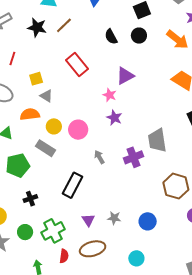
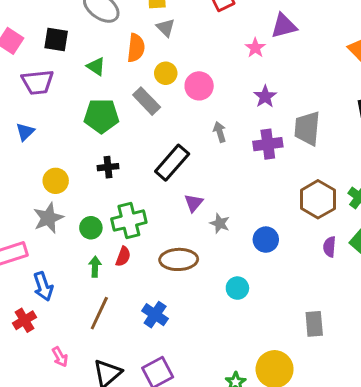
orange semicircle: (30, 114) -> (136, 48), turned 90
purple star: (114, 118) -> (265, 97), moved
purple triangle: (88, 220) -> (194, 203), moved
green circle: (25, 232) -> (91, 228), moved
red semicircle: (64, 256) -> (123, 256), moved

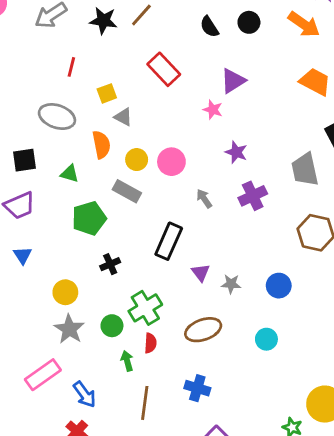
gray trapezoid: (307, 128) -> (305, 170), moved

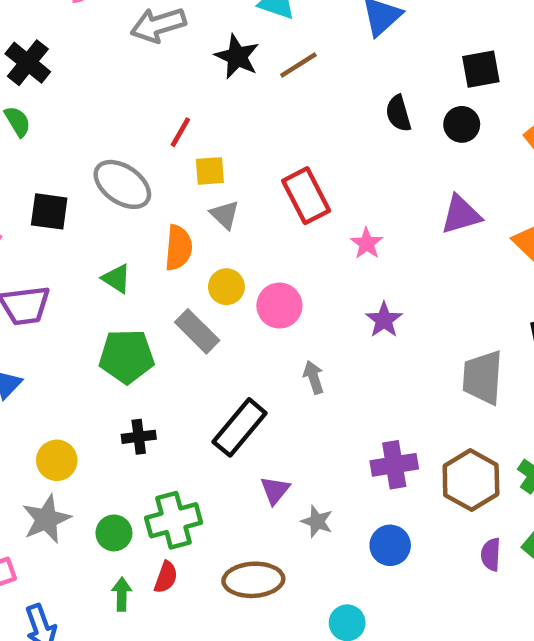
red line: (71, 67) -> (180, 132), moved
red rectangle: (164, 69) -> (306, 196), moved
purple triangle: (233, 81) -> (461, 215), moved
black square: (24, 160) -> (49, 211), moved
purple cross: (253, 196) -> (394, 465), moved

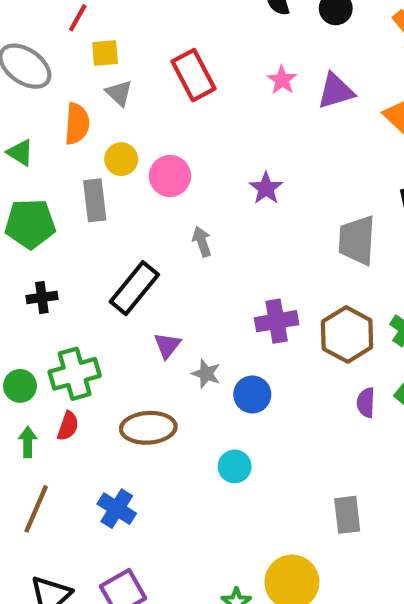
pink star: (367, 243) -> (282, 80), moved
gray rectangle: (197, 331) -> (95, 200), turned 39
blue circle: (390, 545) -> (252, 394), moved

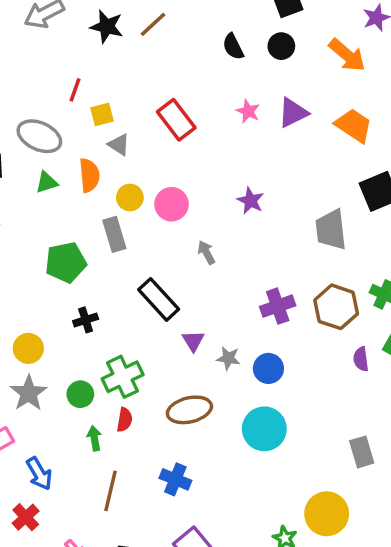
green triangle: (20, 153) -> (47, 182), moved, turned -40
black rectangle: (134, 288) -> (159, 299), turned -72
cyan circle: (235, 466) -> (264, 429), size x1.6

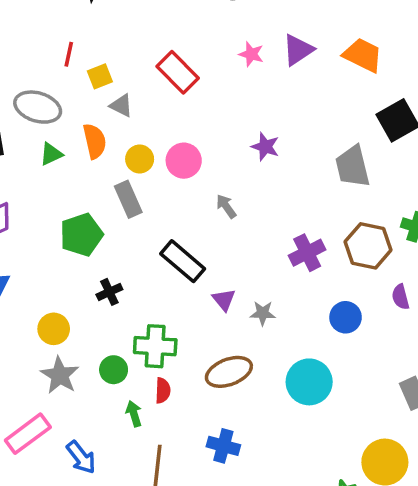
blue circle: (268, 368) -> (346, 317), moved
green cross: (123, 377) -> (155, 346), turned 36

